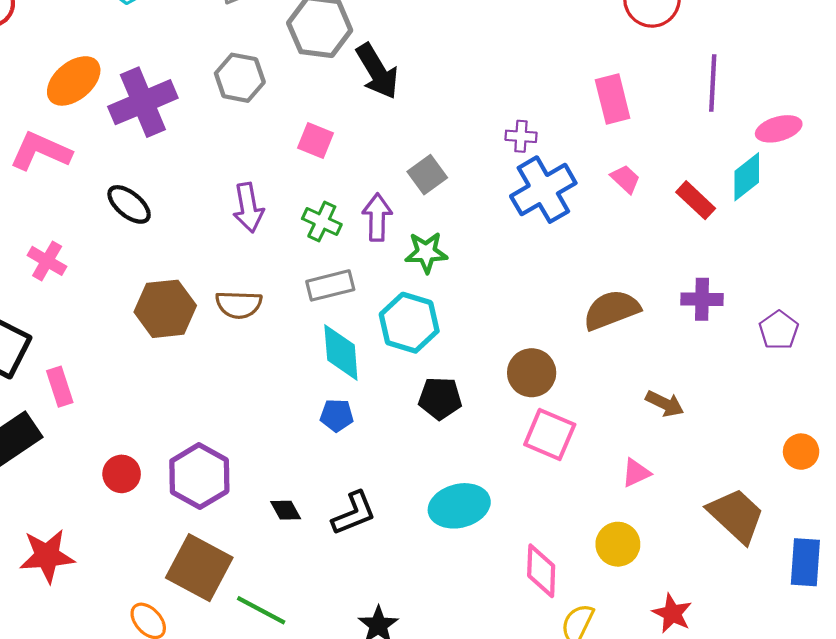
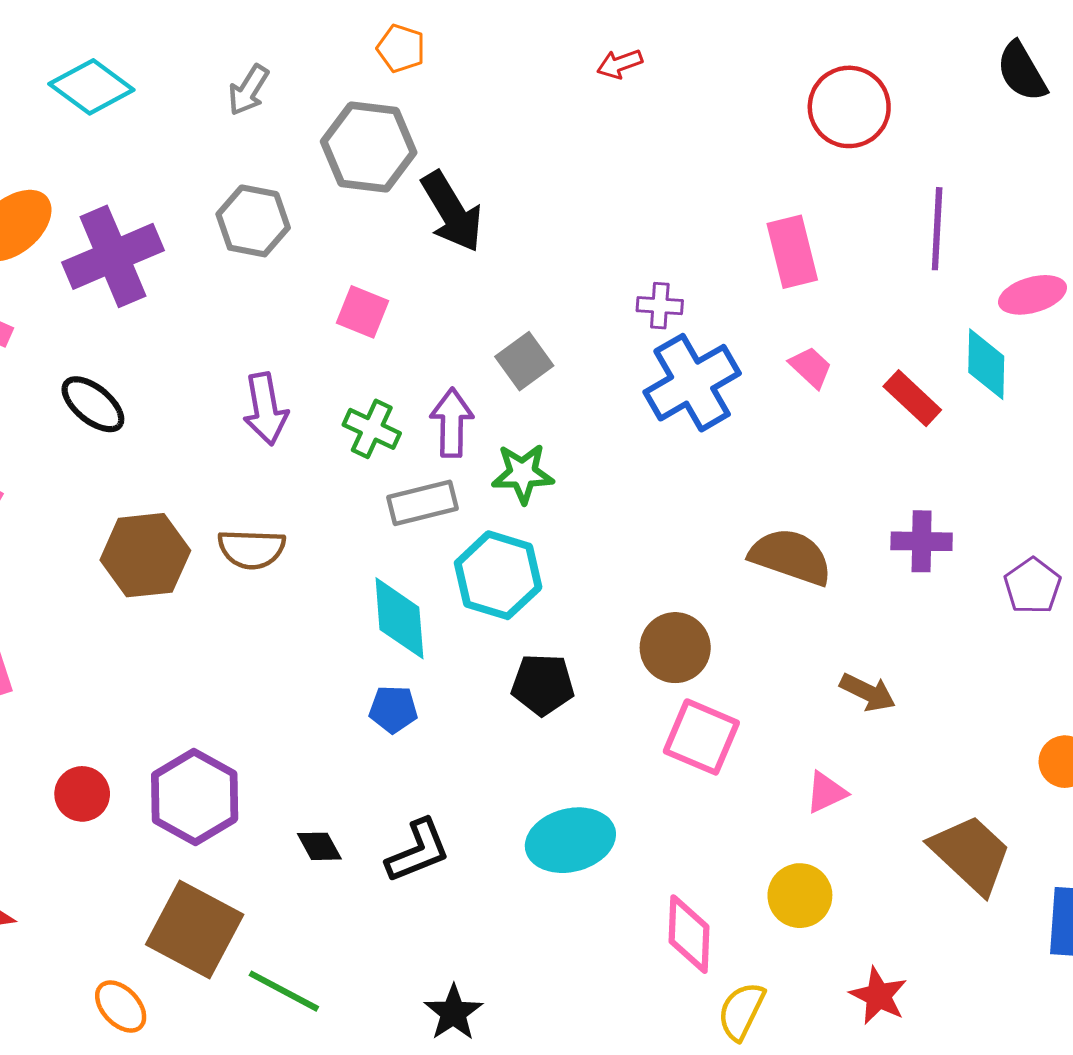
cyan diamond: (747, 177) -> (986, 364), turned -51
gray rectangle: (330, 285) -> (423, 503), moved
brown semicircle: (611, 310) -> (791, 557), turned 40

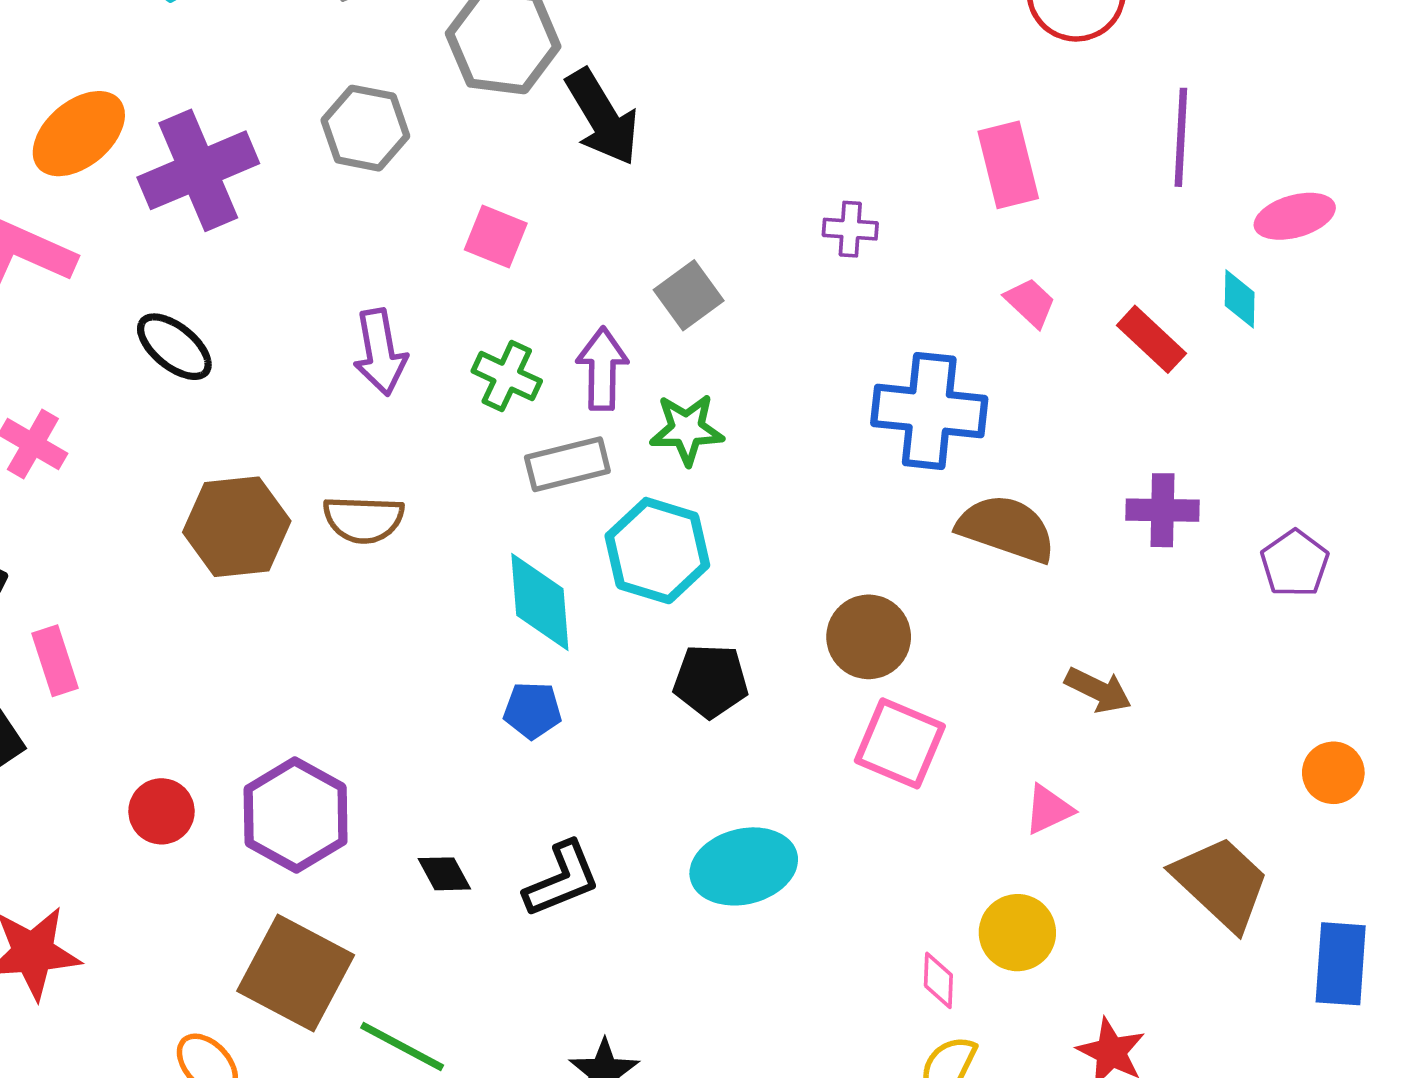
cyan diamond: (986, 364) -> (1240, 299), size x0.7
blue cross: (692, 383) -> (929, 411), moved, turned 36
pink diamond: (689, 934) -> (938, 980), moved, size x0.6

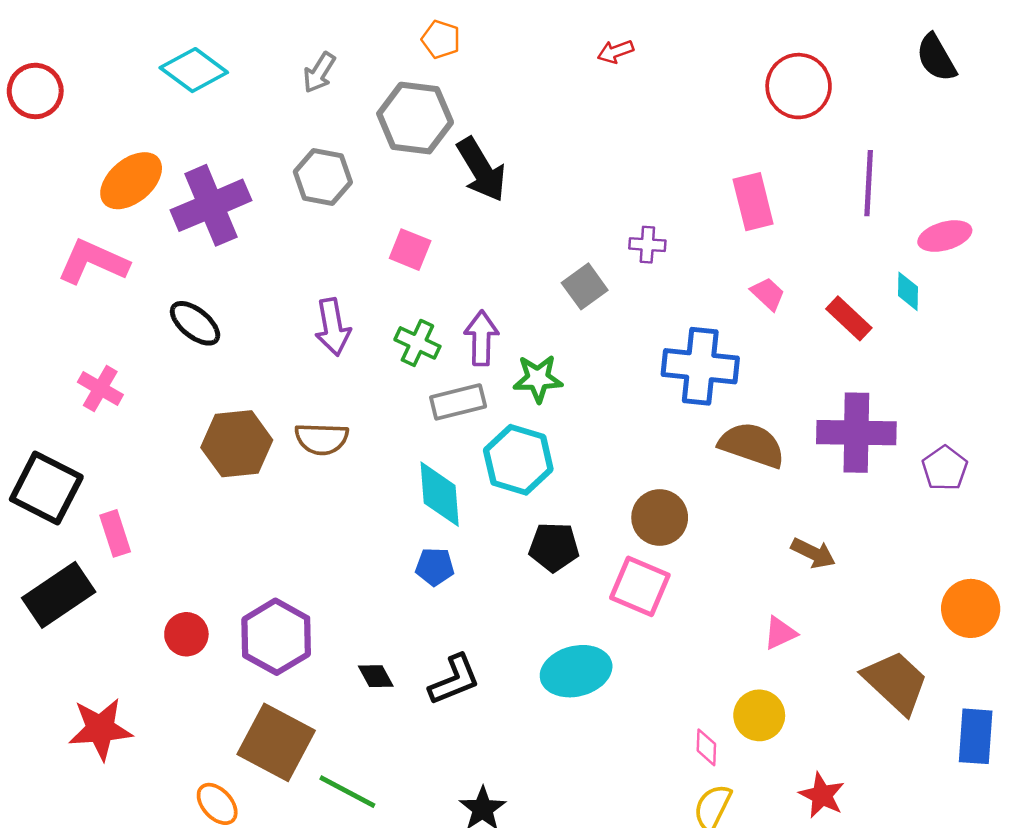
gray square: (689, 295) -> (585, 286), moved
purple cross: (1162, 510) -> (856, 433), size x1.6
pink square: (900, 743) -> (640, 586), moved
orange circle: (1333, 773) -> (971, 608), size x1.4

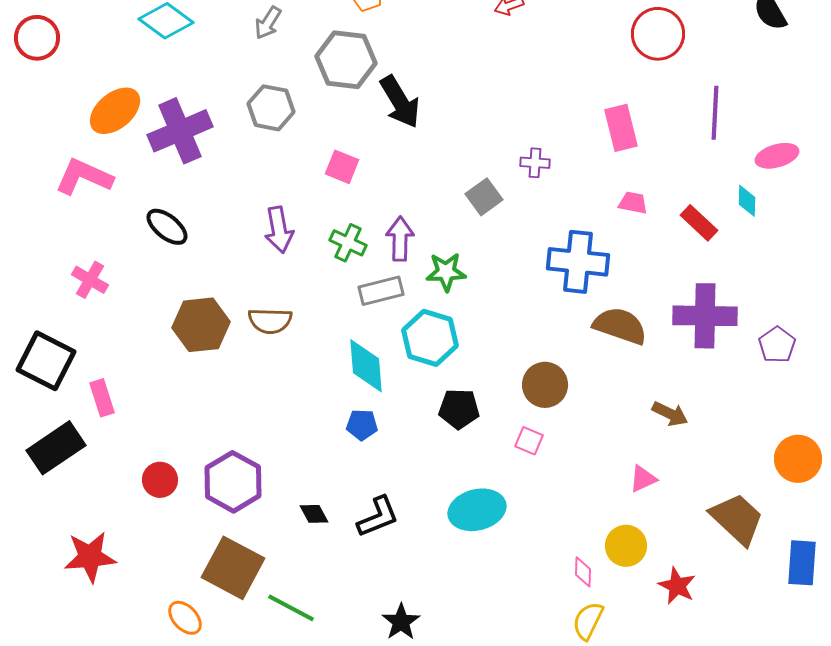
pink trapezoid: (768, 294) -> (633, 203), turned -32
pink square: (640, 586) -> (529, 441), size x0.6
red star: (822, 795) -> (677, 586), moved

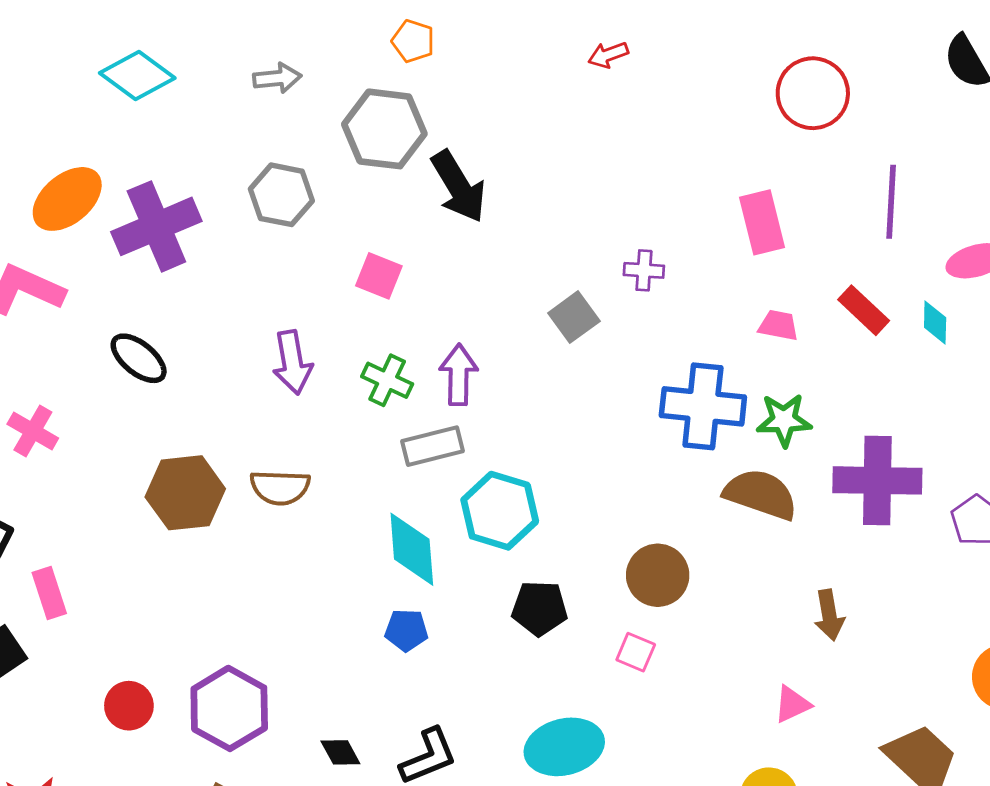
gray arrow: (268, 23) -> (277, 78), turned -128
red rectangle: (699, 223) -> (864, 310), moved
green star: (446, 272) -> (784, 420), moved
brown arrow: (670, 414) -> (829, 615), turned 54

